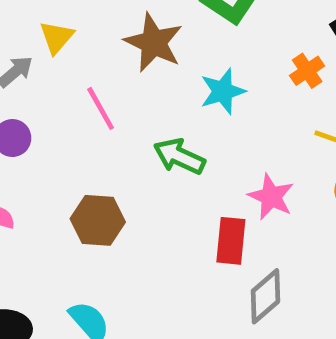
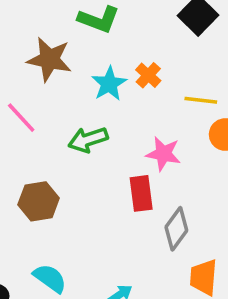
orange cross: (307, 71) -> (148, 75), moved
green arrow: (179, 156) -> (88, 140), turned -30

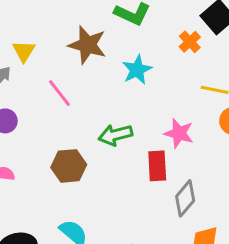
orange cross: (148, 75) -> (190, 42), moved
green arrow: (88, 140) -> (115, 135), moved

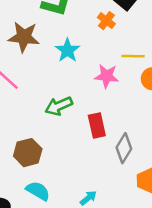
pink star: (179, 133) -> (107, 76), moved
brown hexagon: (69, 166) -> (28, 153), moved

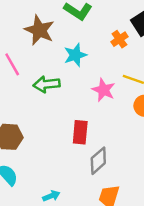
green arrow: (59, 106) -> (46, 84), moved

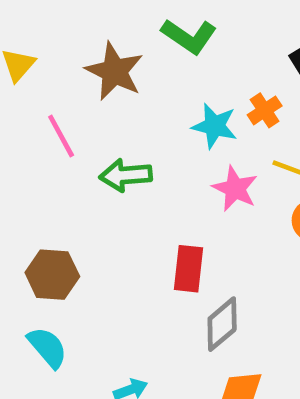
orange cross: (119, 39) -> (265, 110), moved
cyan star: (75, 55) -> (215, 126), moved, turned 30

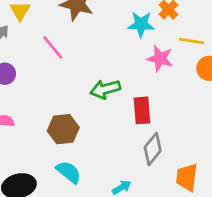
green arrow: (126, 175) -> (105, 89), moved
gray diamond: (222, 324) -> (153, 149), moved

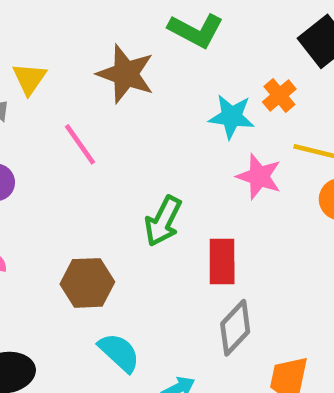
green arrow: (105, 89) -> (163, 221), turned -52
cyan semicircle: (69, 172) -> (119, 353), moved

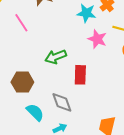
green arrow: (163, 221) -> (56, 57), turned 40
gray diamond: (235, 328) -> (62, 102), moved, turned -65

